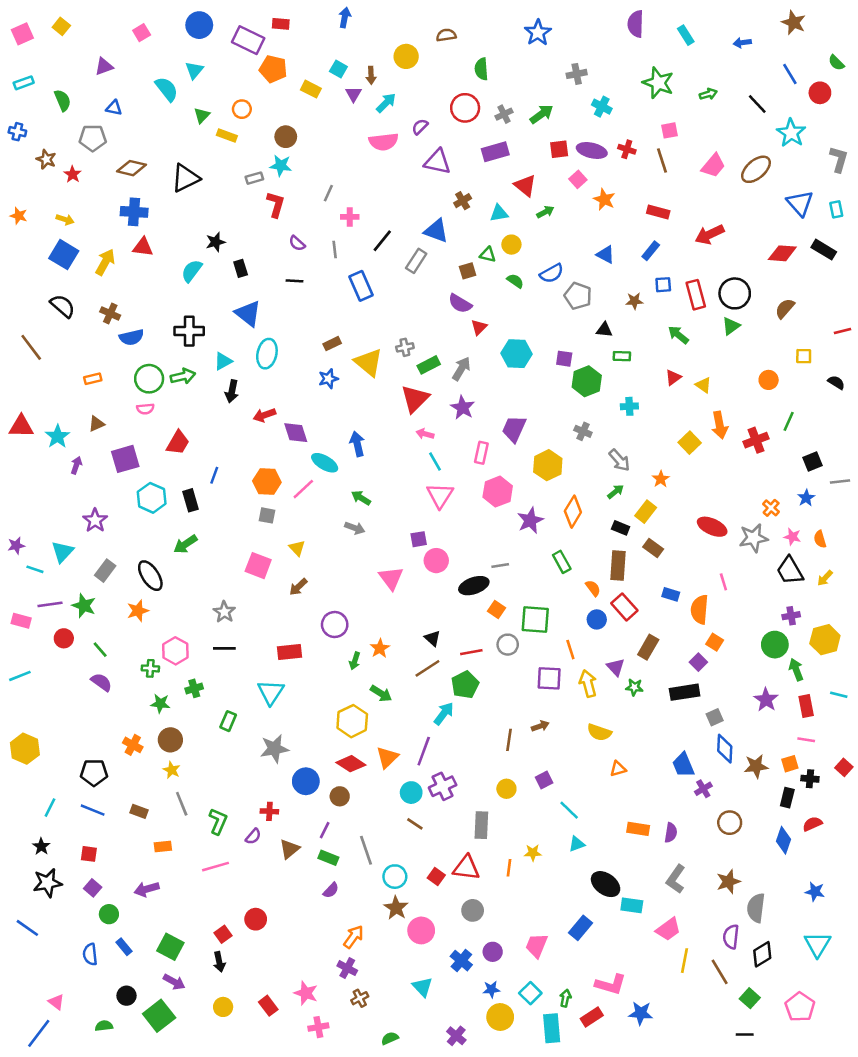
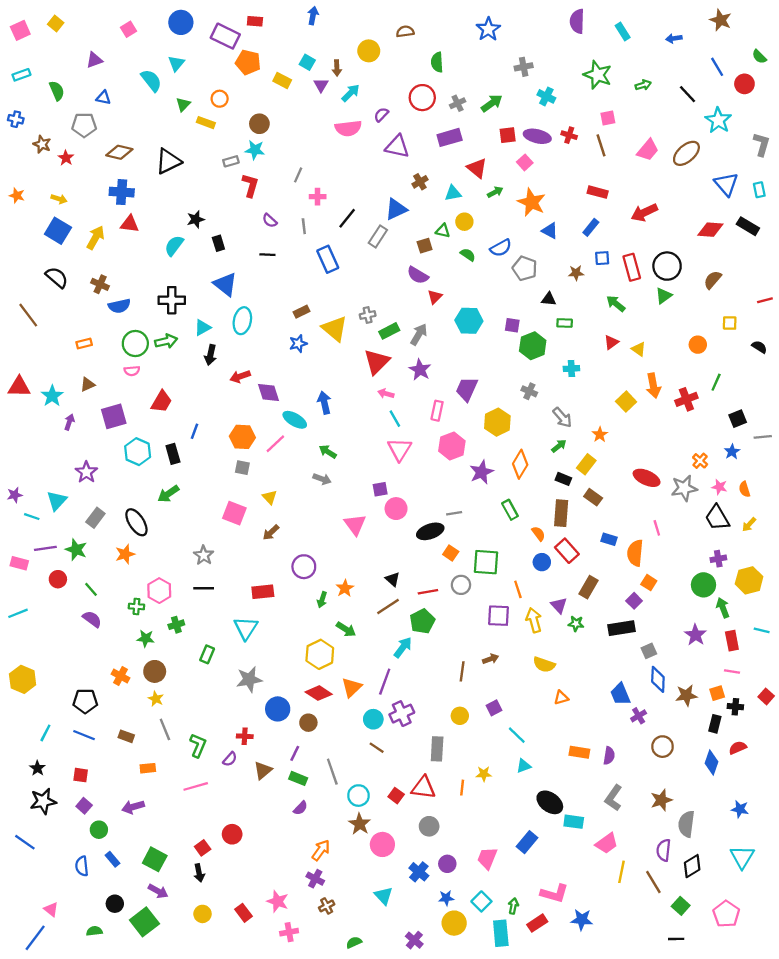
orange star: (604, 199) -> (532, 202), moved, size x1.4
blue triangle: (436, 231) -> (396, 209), turned -45

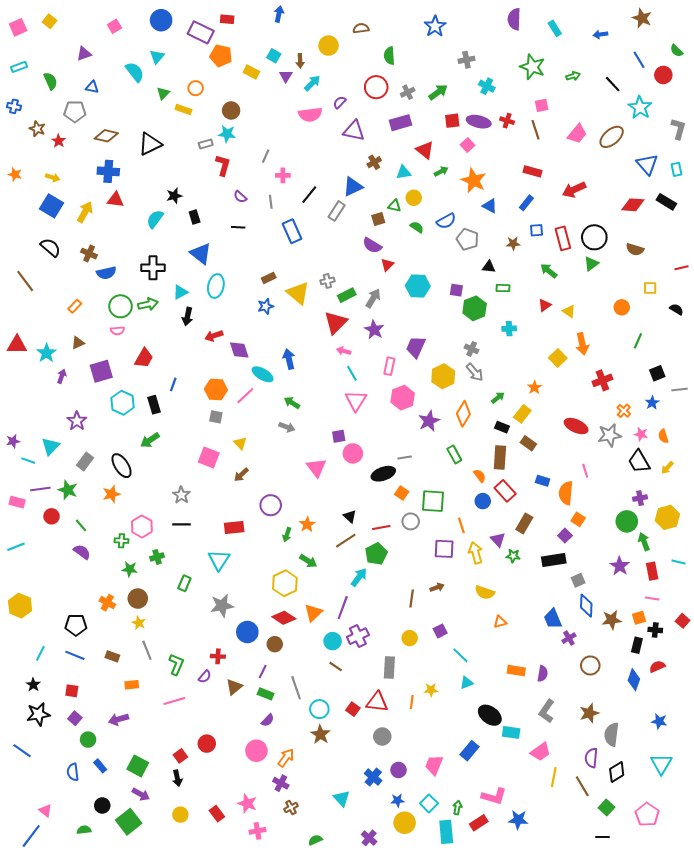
brown semicircle: (713, 280) -> (635, 249), turned -114
orange rectangle: (84, 343) -> (75, 306), turned -32
red cross: (686, 399) -> (602, 380), moved
gray arrow: (562, 418) -> (475, 372), moved
pink circle: (382, 844) -> (256, 751), moved

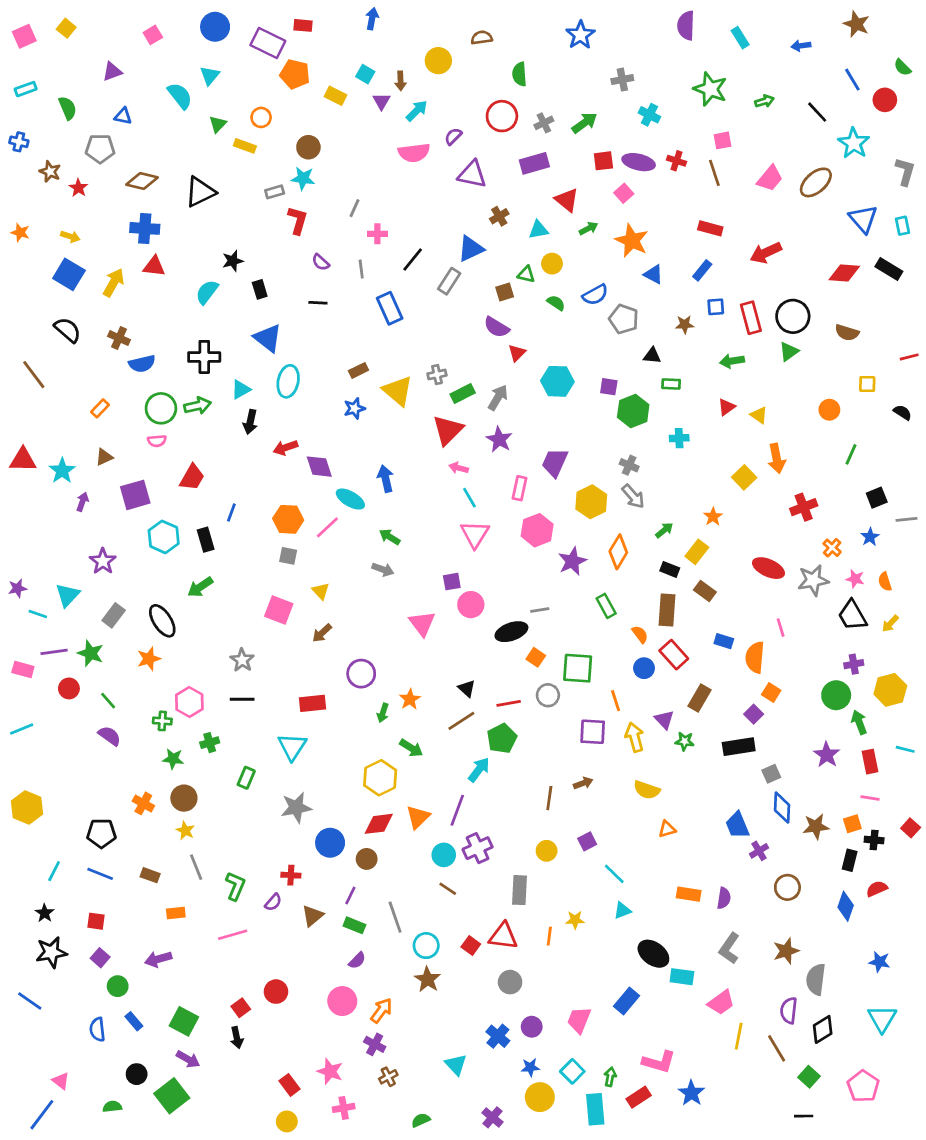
green arrow: (549, 271) -> (732, 361), turned -48
red diamond: (284, 618) -> (379, 824), turned -40
yellow circle: (180, 815) -> (287, 1121), moved
blue star: (518, 820) -> (691, 1093), turned 30

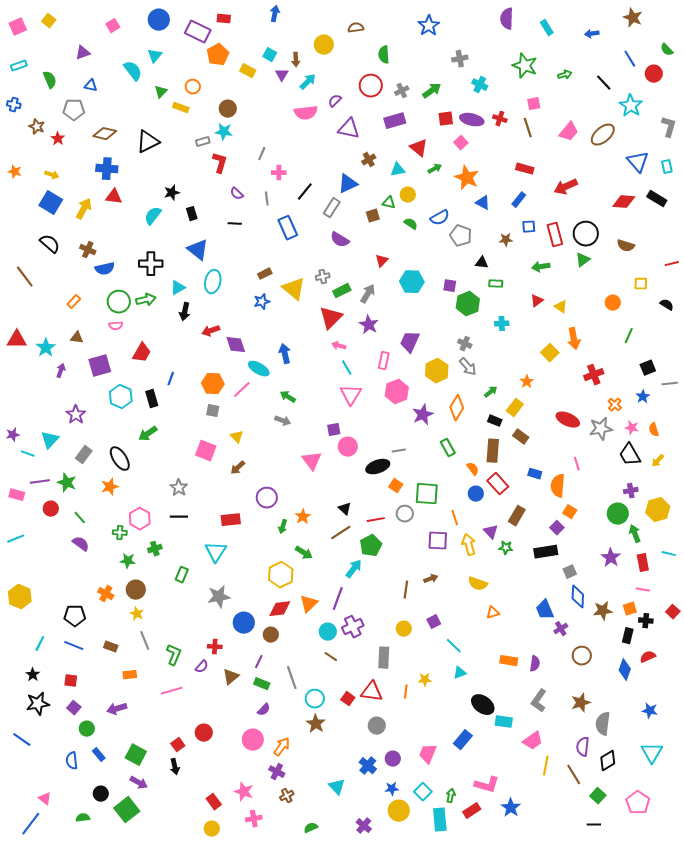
orange pentagon: (295, 74) -> (218, 55), turned 30
purple semicircle: (497, 327) -> (340, 240), moved
brown triangle: (104, 457) -> (77, 338), turned 32

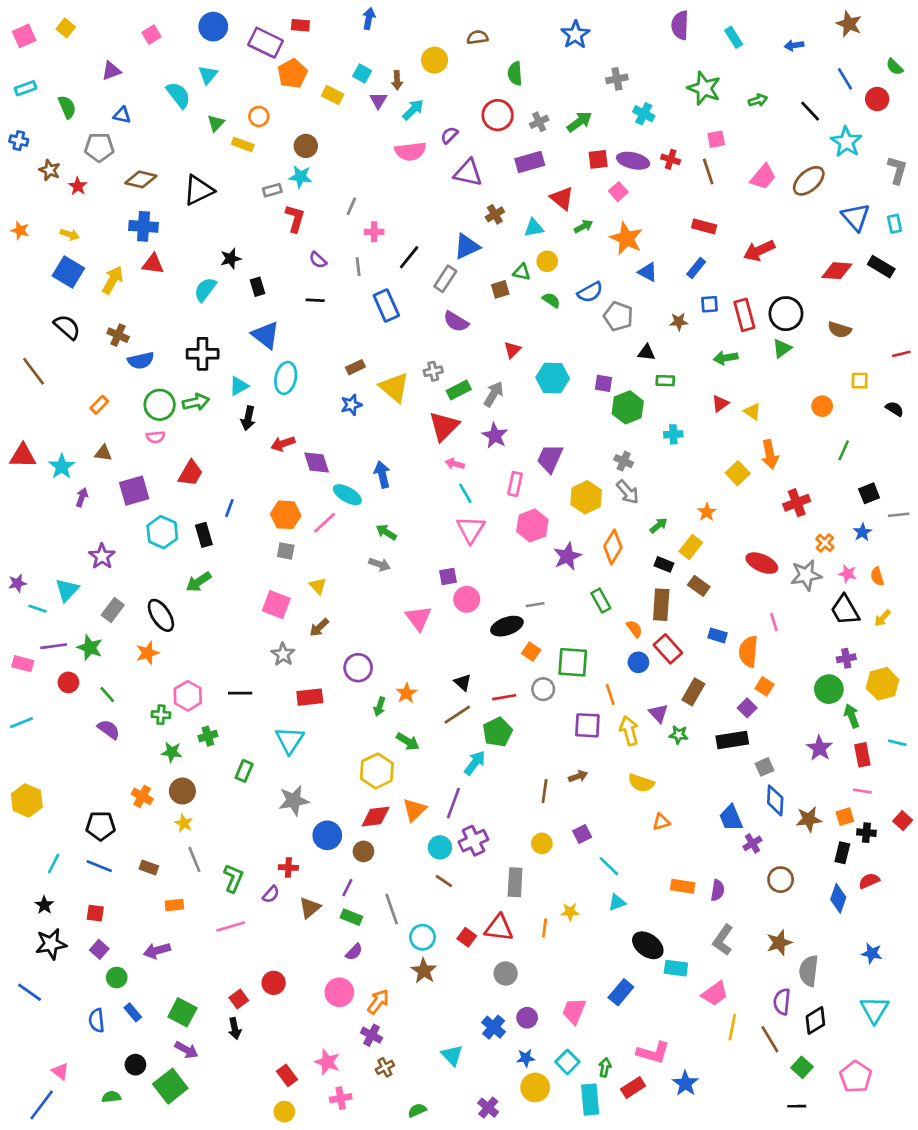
gray star: (179, 488) -> (283, 654), moved

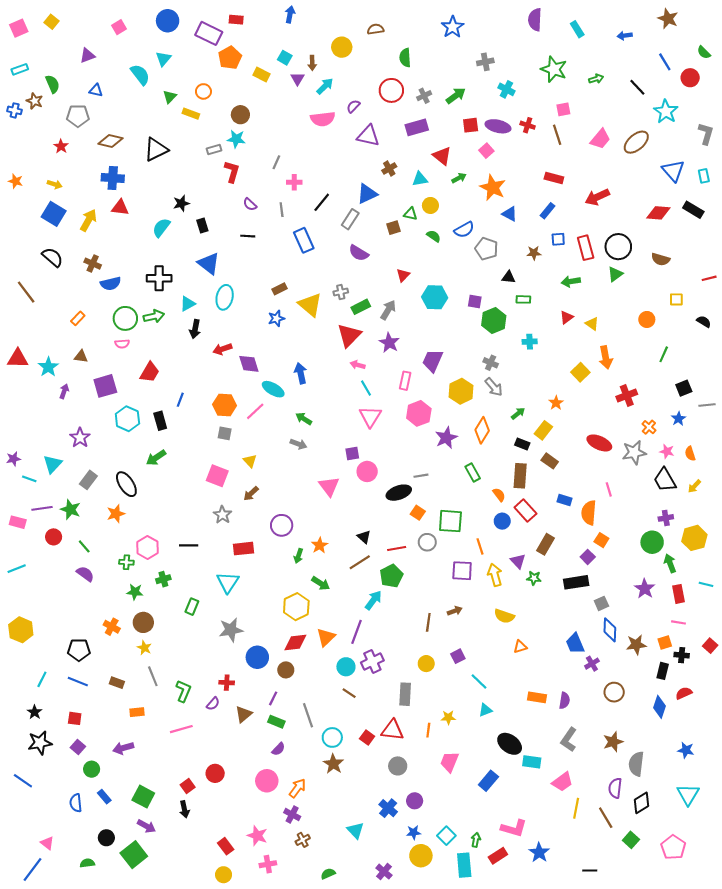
brown star: (50, 170) -> (35, 101), moved
pink trapezoid: (574, 1011) -> (449, 762), moved
black line: (797, 1106) -> (590, 870), moved

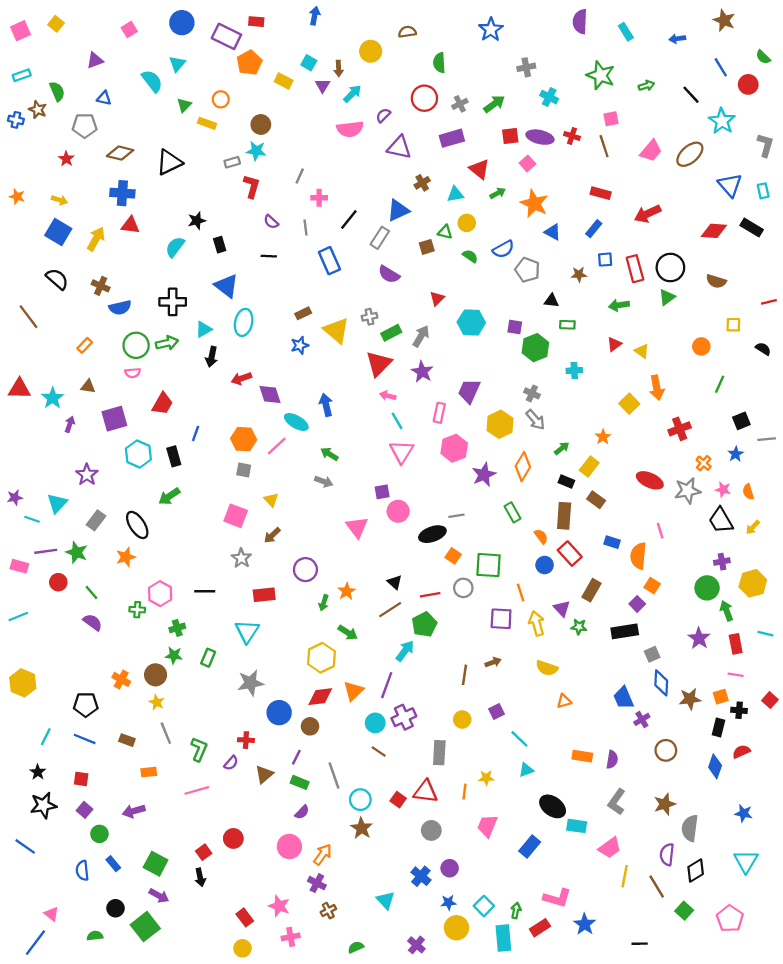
green star: (135, 592) -> (174, 655), moved

